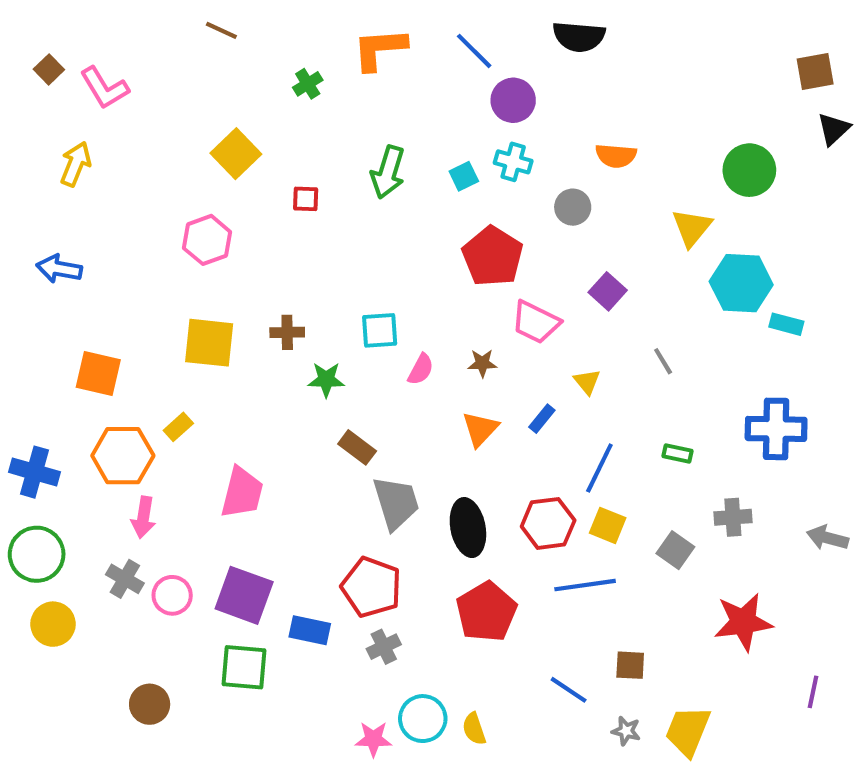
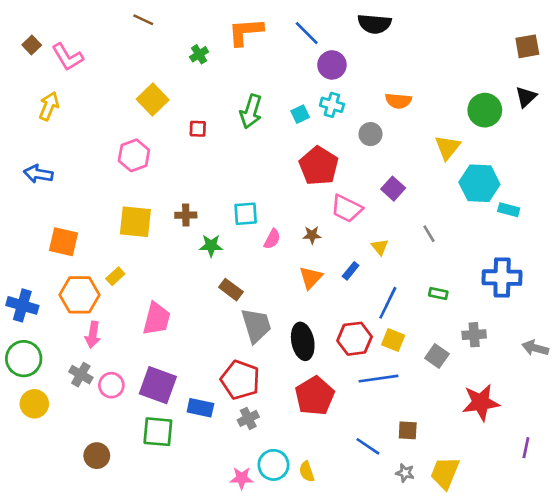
black triangle: (834, 129) -> (526, 97), moved

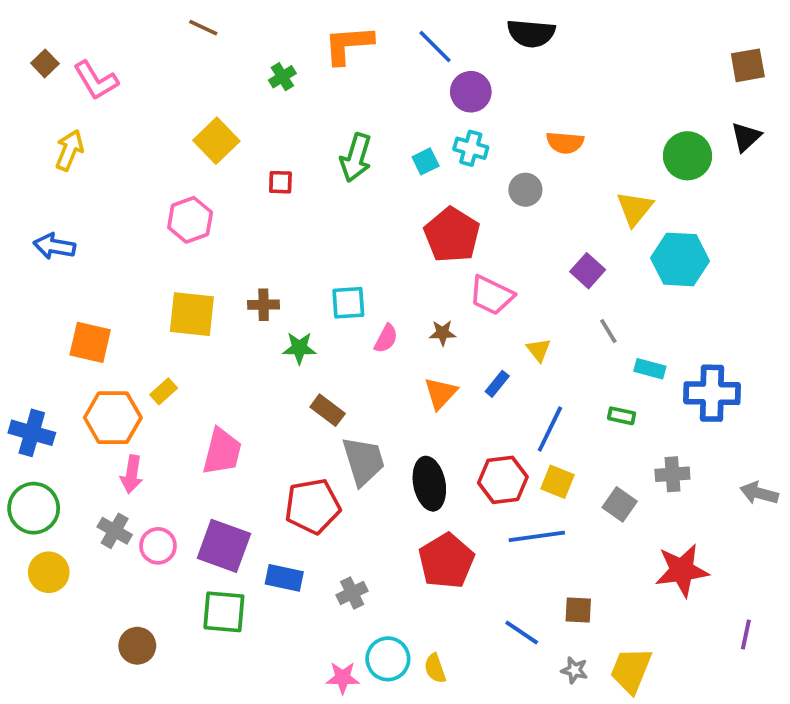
purple square: (393, 189) -> (588, 271), moved
cyan rectangle: (509, 210) -> (650, 369), moved
red pentagon: (240, 380) -> (313, 506), moved, turned -30

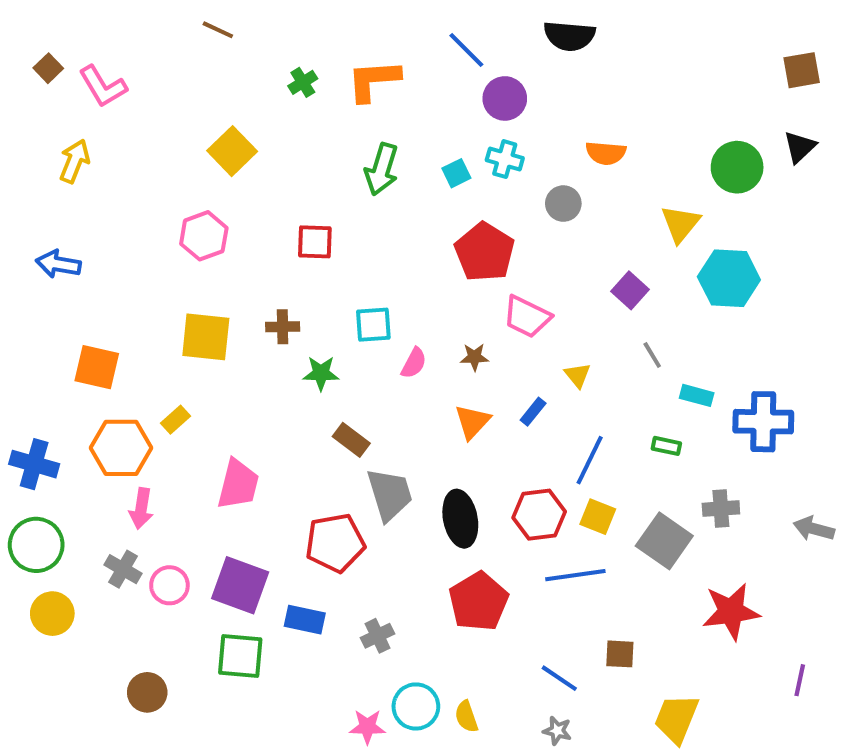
orange L-shape: (348, 45) -> (373, 80), moved
red square: (280, 182) -> (315, 242), moved, size x1.4
gray square: (620, 504) -> (664, 541), size x1.5
gray star: (574, 670) -> (557, 731), moved

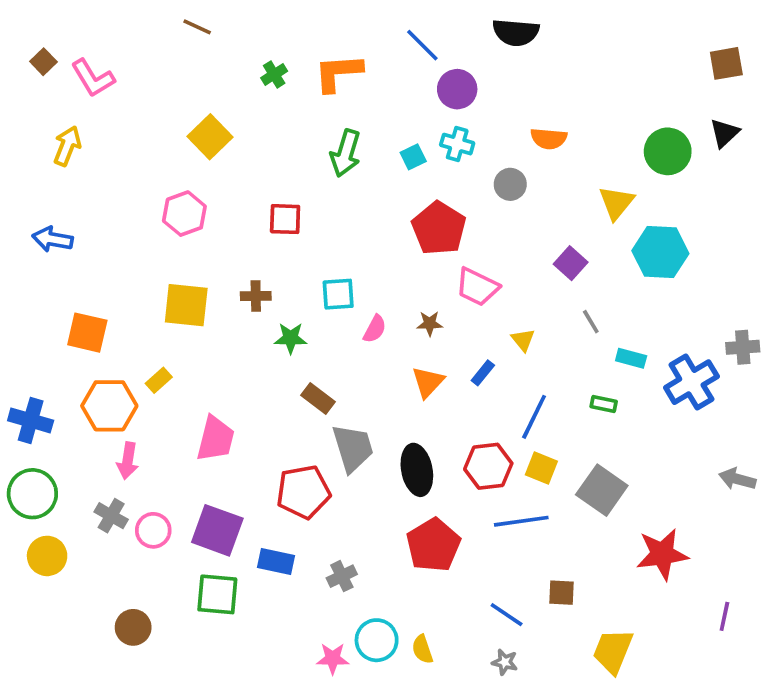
blue cross: (763, 422) -> (691, 382), turned -32
gray cross: (721, 509) -> (743, 347), moved

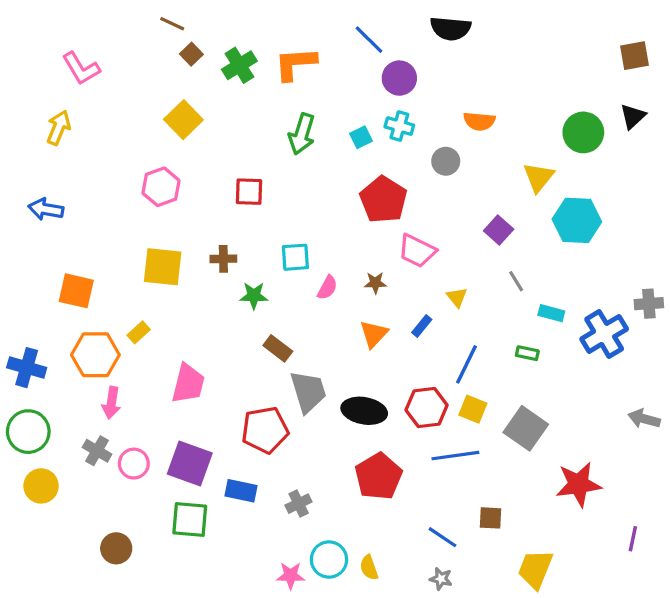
brown square: (43, 62) -> (191, 54), moved
green cross: (274, 74) -> (239, 65), size x1.5
black ellipse: (417, 470) -> (364, 411), turned -69

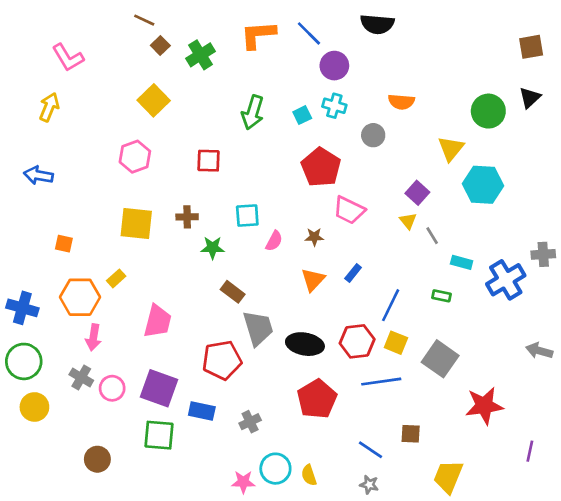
orange L-shape: (295, 64) -> (258, 35), moved
orange square: (76, 291) -> (64, 244), size x0.6
yellow triangle: (457, 297) -> (408, 221), moved

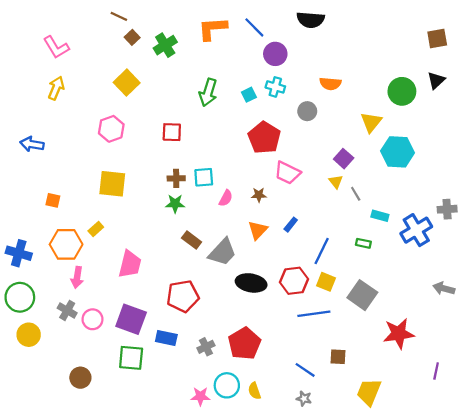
yellow arrow: (49, 107) -> (56, 88), moved
brown cross: (187, 217) -> (176, 178), moved
gray trapezoid: (258, 328) -> (222, 252), moved, turned 60
red pentagon: (317, 399) -> (244, 344), moved

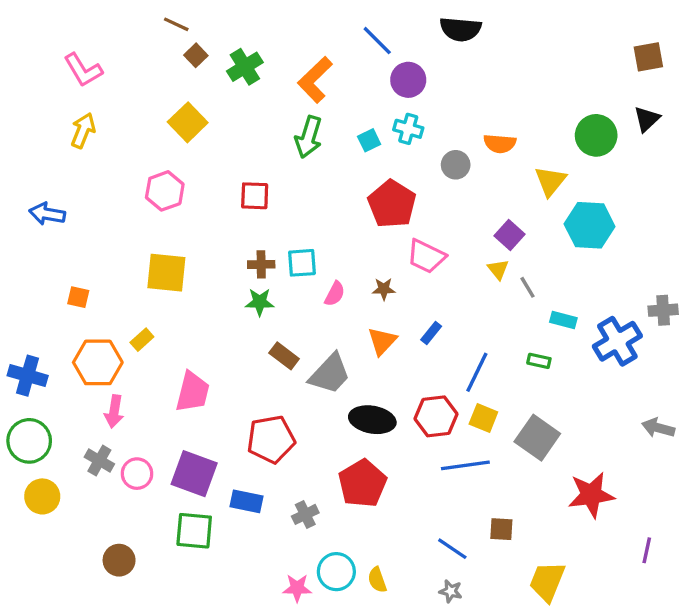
orange L-shape: (213, 29) -> (315, 80), moved, turned -40
orange semicircle: (330, 84) -> (500, 144), moved
red pentagon: (244, 344) -> (362, 483), moved

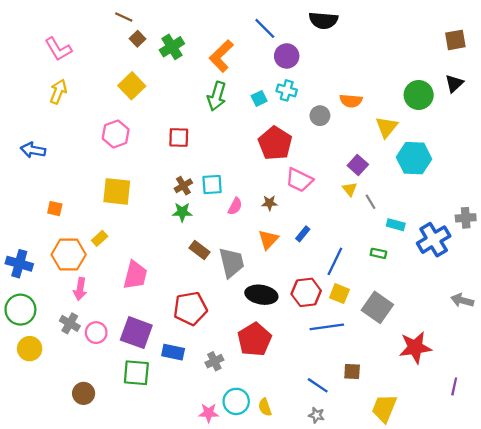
brown cross: (261, 264) -> (183, 186), turned -30
gray trapezoid: (330, 374) -> (232, 263), turned -56

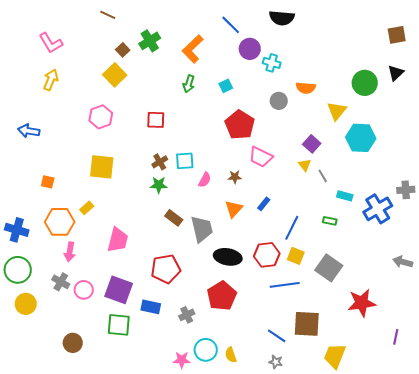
brown square: (137, 39) -> (123, 50), moved
cyan cross: (287, 90) -> (272, 63), moved
green arrow: (217, 96) -> (189, 84), size x0.7
brown square: (352, 372) -> (307, 324), size x1.8

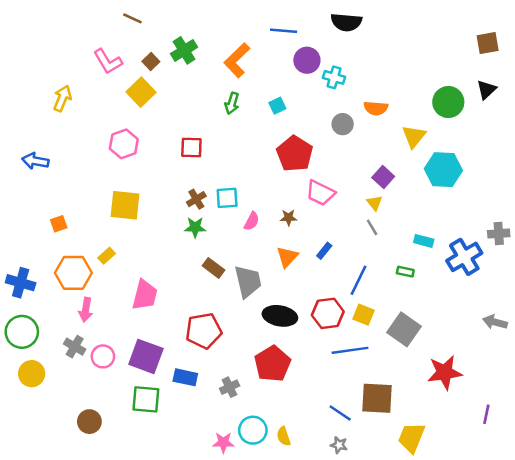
blue line: (231, 25) -> (284, 31), turned -40
pink L-shape: (51, 43) -> (108, 61), moved
gray line: (323, 176) -> (372, 227), moved
orange square: (48, 182) -> (59, 224), turned -32

